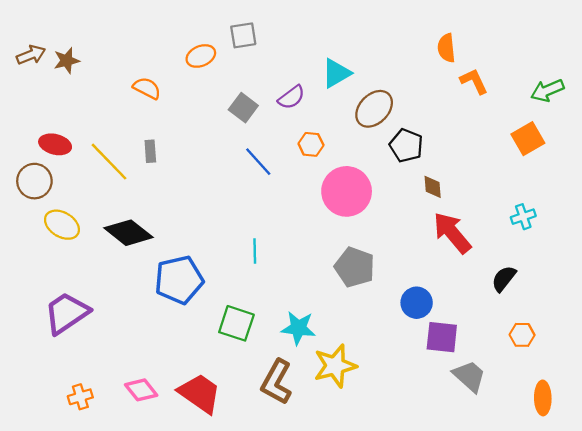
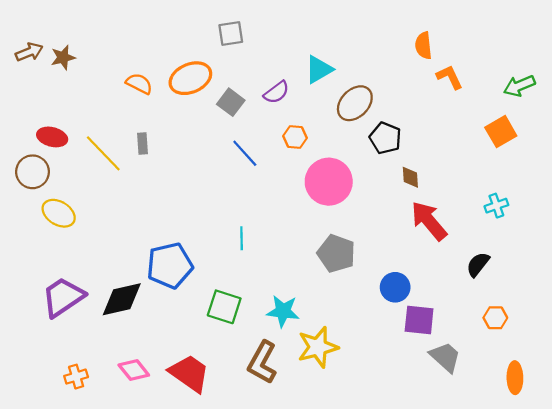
orange ellipse: (201, 56) -> (190, 78), moved, size x1.5
black diamond: (129, 233) -> (122, 299), moved, turned -51

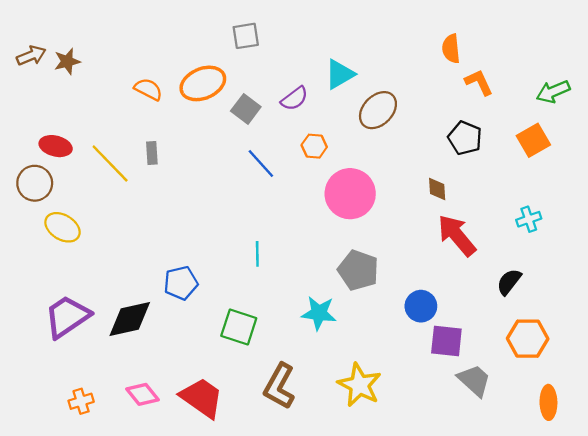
black pentagon: (385, 138) -> (465, 138), moved
blue pentagon: (170, 265) -> (181, 283), size x0.7
cyan star: (283, 311) -> (319, 313), moved
orange hexagon: (495, 318) -> (528, 339), size x1.6
yellow star: (318, 347) -> (359, 385), moved, turned -30

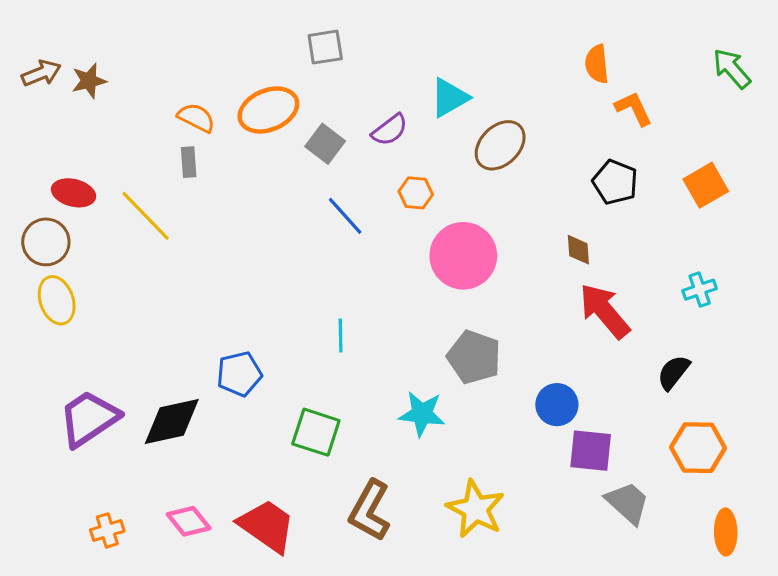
green arrow: (553, 92) -> (732, 69), moved, turned 72
gray rectangle: (152, 153) -> (189, 162), moved
yellow ellipse: (63, 227) -> (57, 300), moved, turned 40

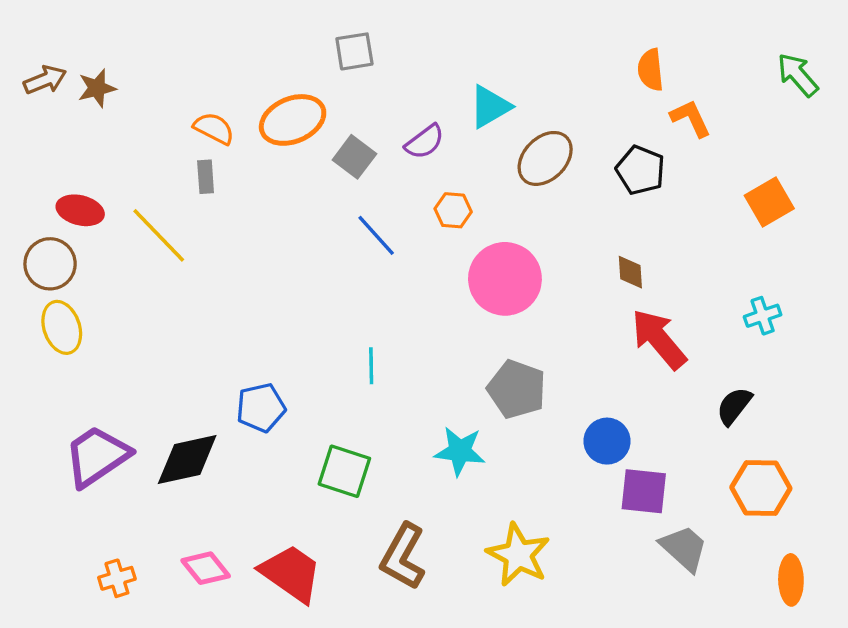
black pentagon: (615, 182) -> (640, 170), moved

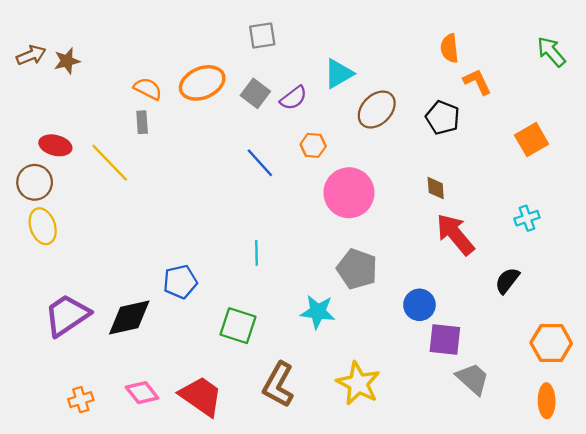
gray square: (354, 51) -> (262, 36), moved
gray square: (354, 157) -> (255, 93), moved
orange hexagon: (761, 488) -> (551, 343), moved

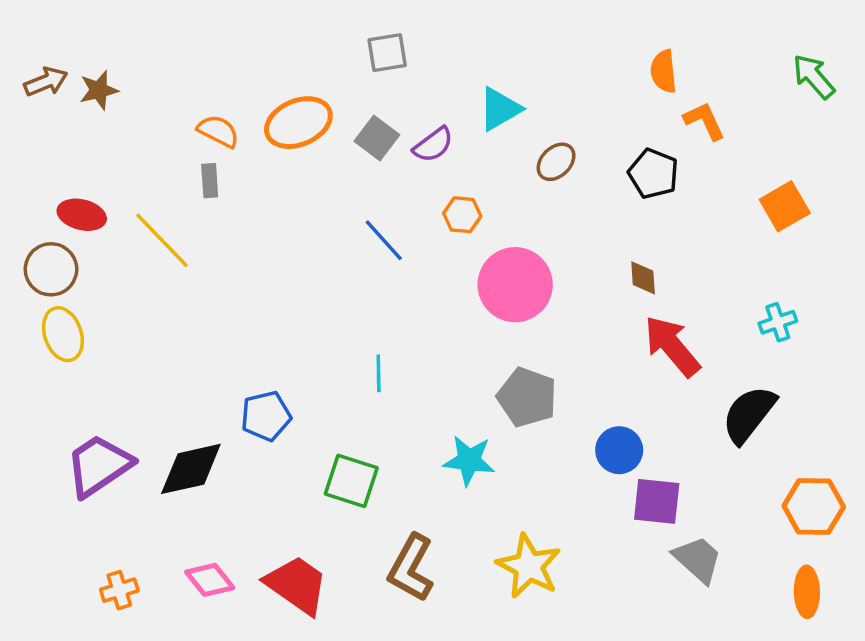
brown ellipse: (377, 110) -> (556, 162), size x0.7
black semicircle: (507, 281) -> (749, 414), size x1.5

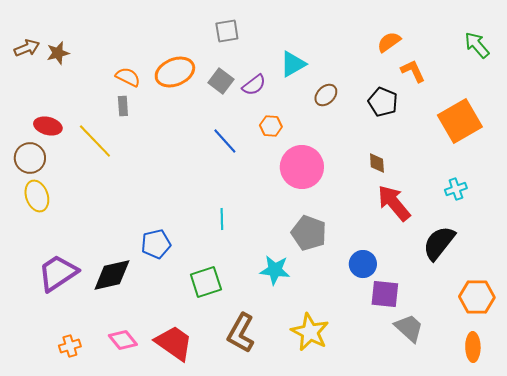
orange semicircle: (664, 71) -> (389, 42), turned 60
orange square: (785, 206) -> (460, 121), size x1.5
green square: (351, 481) -> (206, 282), turned -36

